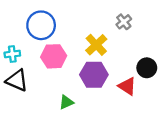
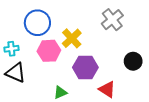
gray cross: (124, 22) -> (112, 20), size x1.5
yellow cross: (96, 45) -> (72, 38), moved
red triangle: (127, 86) -> (107, 89), moved

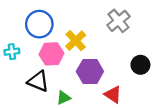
black triangle: (16, 73) -> (38, 81), moved

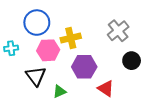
gray cross: (118, 21) -> (118, 31), moved
yellow cross: (76, 41) -> (71, 38), turned 30
black triangle: (38, 81) -> (36, 76), turned 30

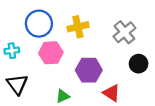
yellow cross: (71, 38) -> (78, 27), moved
black triangle: (36, 76) -> (17, 84), moved

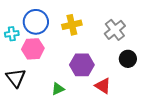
cyan cross: (12, 51) -> (12, 34), moved
pink hexagon: (51, 53) -> (33, 49), moved

